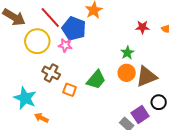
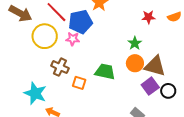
blue pentagon: (74, 29) -> (81, 22), turned -30
brown triangle: (147, 77) -> (155, 66), turned 40
green trapezoid: (96, 80) -> (105, 72), turned -115
purple square: (140, 115) -> (150, 86), moved

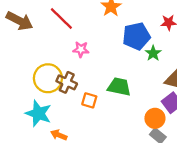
blue pentagon: (81, 22) -> (136, 36), moved
yellow circle: (45, 36) -> (48, 78), moved
orange circle: (135, 63) -> (155, 118), moved

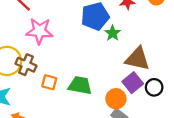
pink star: (81, 49) -> (40, 31), size x1.6
green trapezoid: (119, 87) -> (80, 85), moved

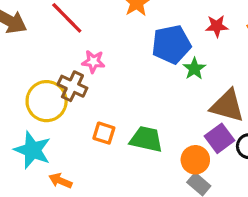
pink star: (40, 31) -> (93, 62), size x0.6
brown cross: (26, 65) -> (72, 86), moved

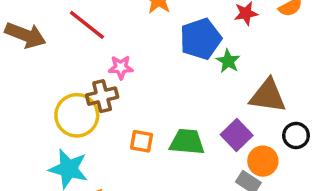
brown cross: (72, 86) -> (102, 96), turned -32
purple square: (220, 138) -> (237, 135), moved
orange circle: (195, 160) -> (263, 161), moved

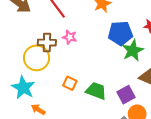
green star: (228, 61) -> (133, 51), size x1.5
brown cross: (102, 96) -> (47, 43), moved

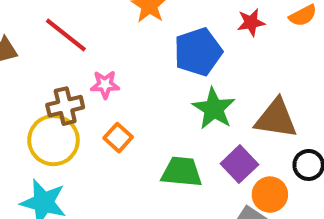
green star: (133, 51) -> (214, 109), moved
orange square: (70, 83) -> (118, 138), moved, turned 32

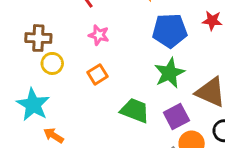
brown cross: (65, 106) -> (38, 38), moved
yellow circle: (53, 140) -> (52, 63), size x0.6

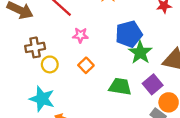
blue pentagon: (170, 31) -> (129, 34), moved

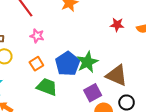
blue pentagon: (129, 34) -> (68, 64), moved, turned -30
green trapezoid: (120, 87) -> (47, 87), moved

